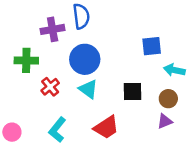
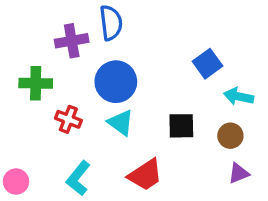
blue square: (152, 46) -> (207, 64), turned -30
red cross: (50, 87) -> (68, 119), turned -30
purple triangle: (165, 121) -> (239, 173), moved

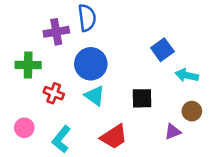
brown circle: (230, 136) -> (192, 111), moved
purple triangle: (239, 173) -> (173, 132), moved
pink circle: (16, 182) -> (24, 128), moved

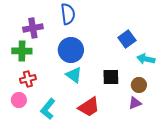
purple cross: (56, 32) -> (33, 28), moved
red cross: (54, 93) -> (28, 79), moved, turned -35
brown circle: (192, 111) -> (139, 85), moved

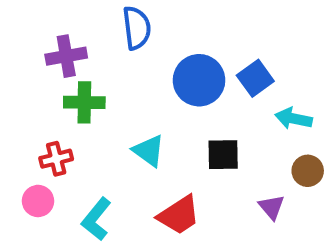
blue circle: (71, 50) -> (199, 80), moved
green cross: (22, 51) -> (84, 102), moved
brown circle: (139, 85) -> (308, 171), moved
purple triangle: (135, 103) -> (271, 207), turned -48

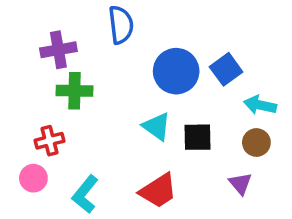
cyan triangle: (149, 151) -> (157, 126), moved
brown circle: (308, 171) -> (256, 142), moved

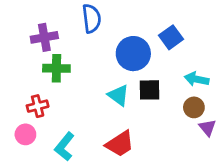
blue square: (226, 69) -> (171, 37), moved
black square: (198, 137) -> (149, 90), moved
purple triangle: (240, 184) -> (207, 128), moved

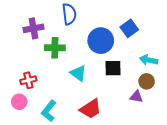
green cross: (56, 68) -> (55, 48), moved
cyan triangle: (118, 95) -> (78, 73), moved
purple triangle: (207, 128) -> (136, 97), moved, turned -40

